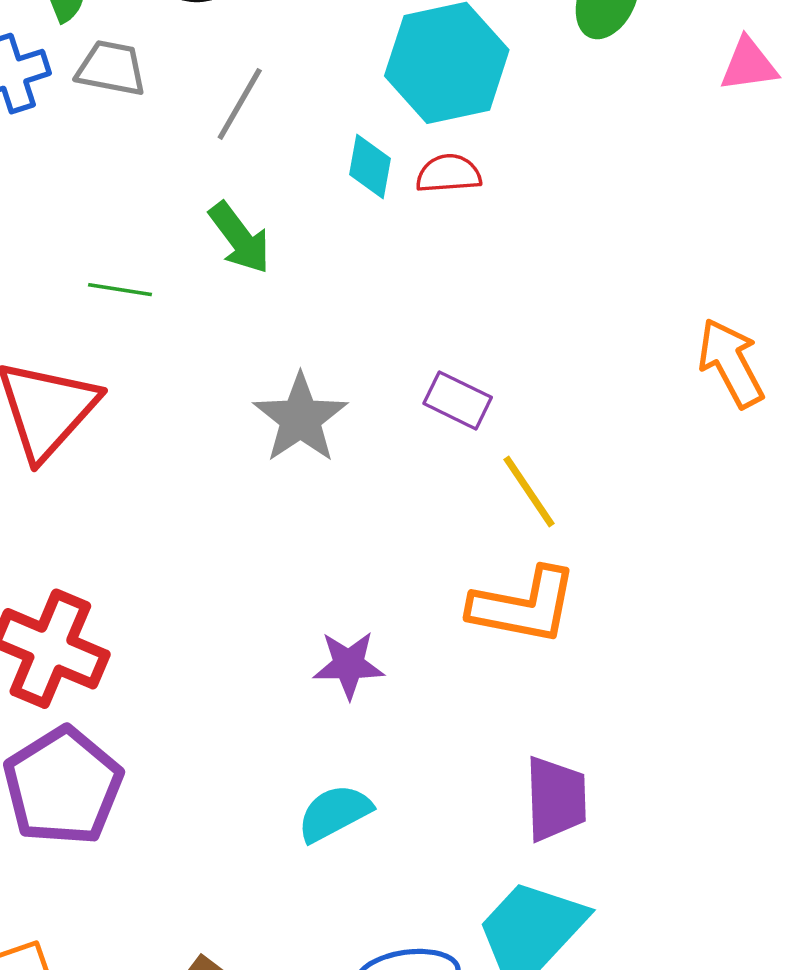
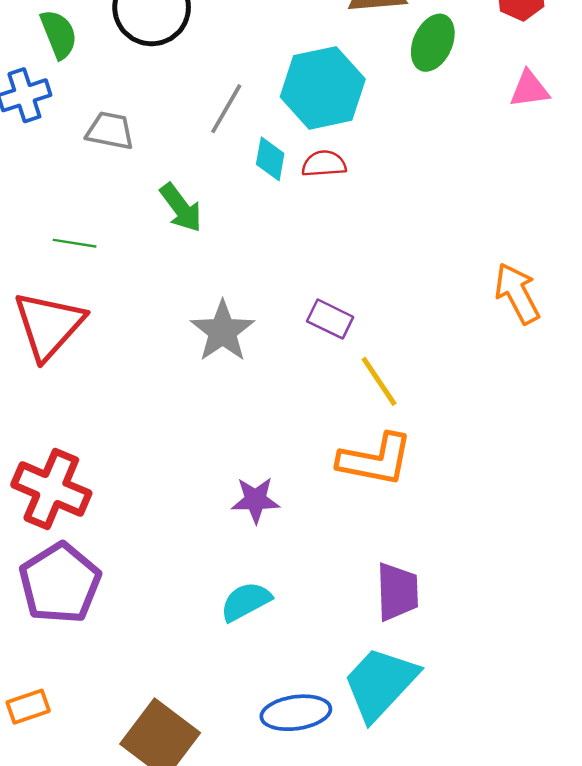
gray trapezoid: (111, 68) -> (110, 131), moved
gray line: (240, 104) -> (226, 109), moved
green line: (120, 290) -> (75, 243), moved

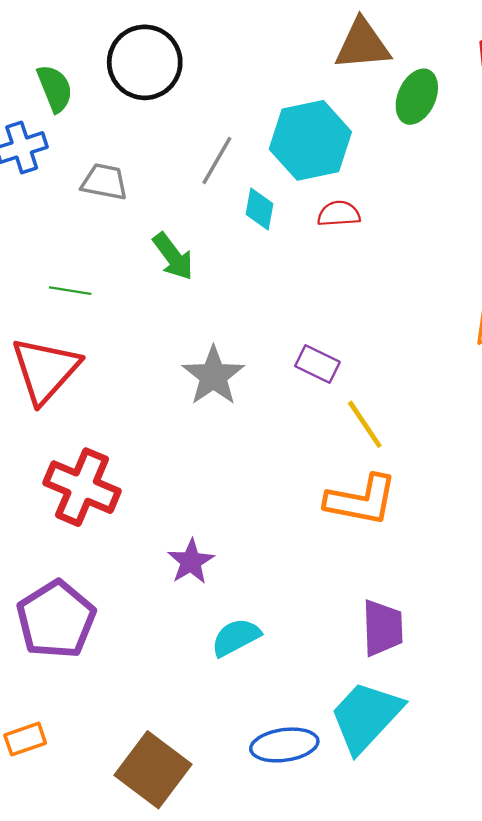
red semicircle: (324, 164) -> (339, 214), moved
red cross: (51, 489) -> (82, 487), moved
purple star: (256, 500) -> (191, 562), moved, turned -30

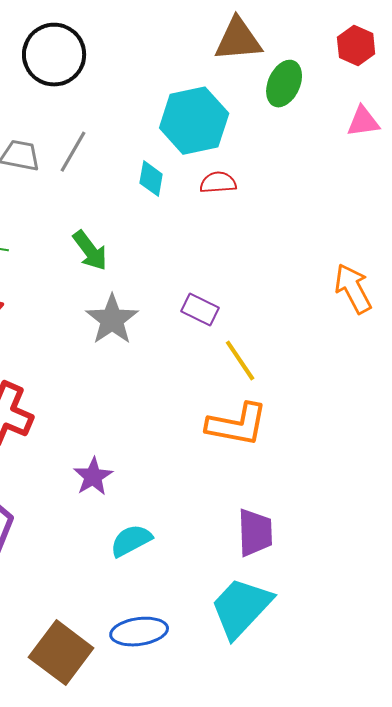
gray line: (217, 161) -> (73, 152), moved
green arrow: (173, 256) -> (90, 251), moved
blue ellipse: (284, 745) -> (139, 632), moved

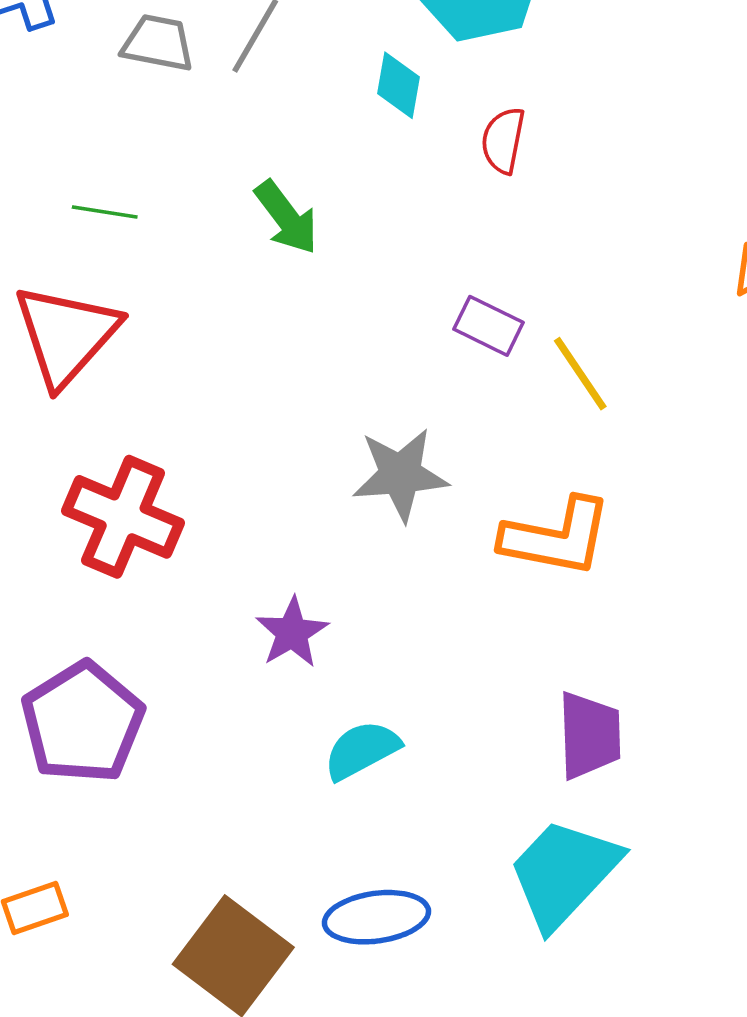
red semicircle: (218, 183) -> (503, 140), moved, turned -75
gray star: (112, 320) -> (400, 475), moved, turned 30
yellow line: (240, 361) -> (580, 374), moved

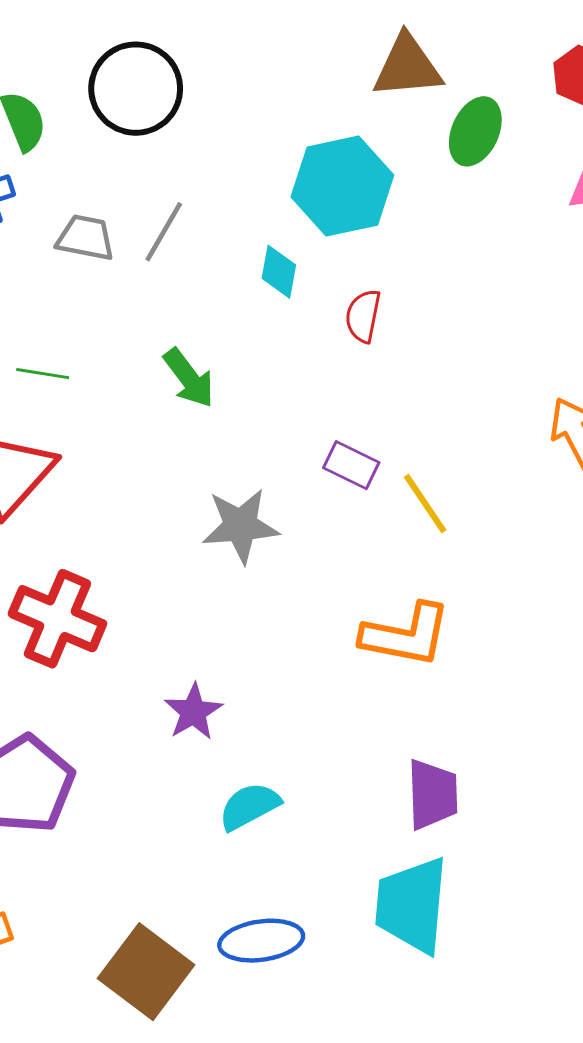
gray star: (400, 475) -> (241, 526), moved
cyan trapezoid: (564, 873) -> (412, 905), turned -38

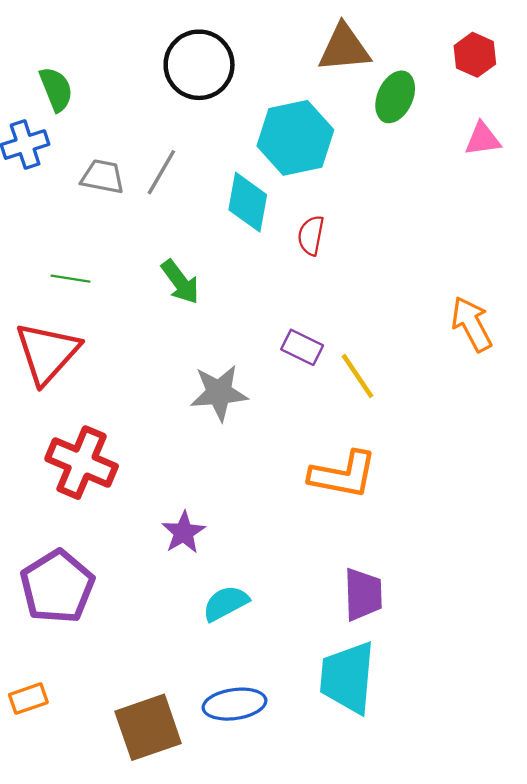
black circle: (136, 89) -> (199, 65), moved
cyan diamond: (279, 272) -> (248, 202), size x1.5
brown square: (146, 972) -> (148, 727), turned 34

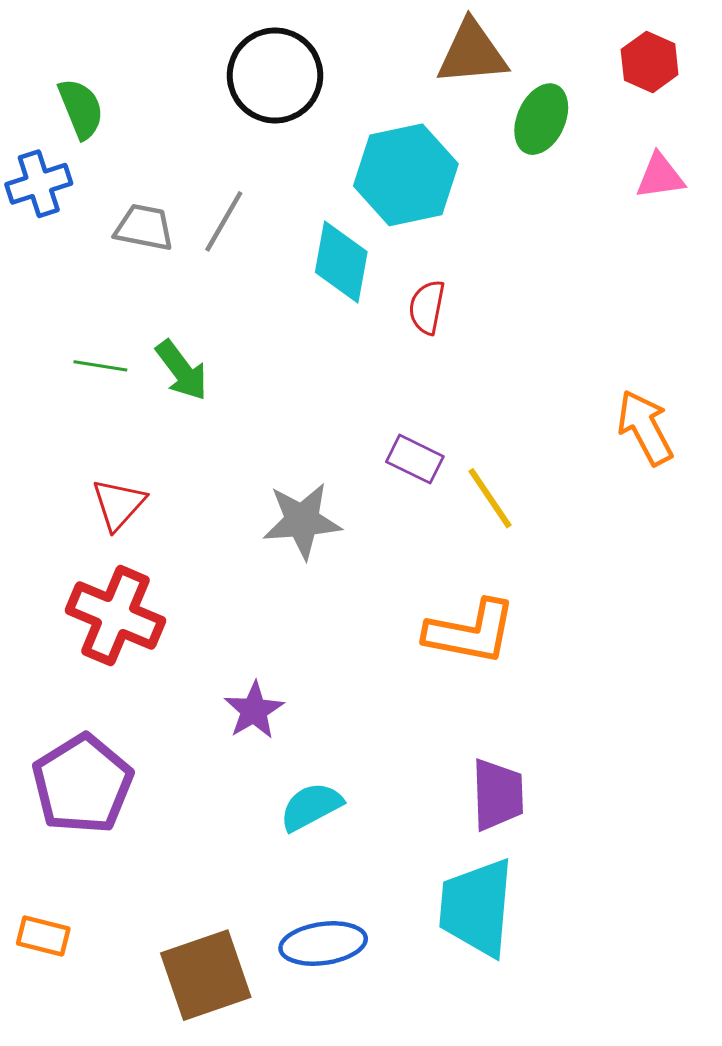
green arrow: (180, 282) -> (182, 370), moved
red triangle: (47, 353) -> (119, 504), moved, size x0.6
orange rectangle: (28, 699) -> (43, 936), turned 33

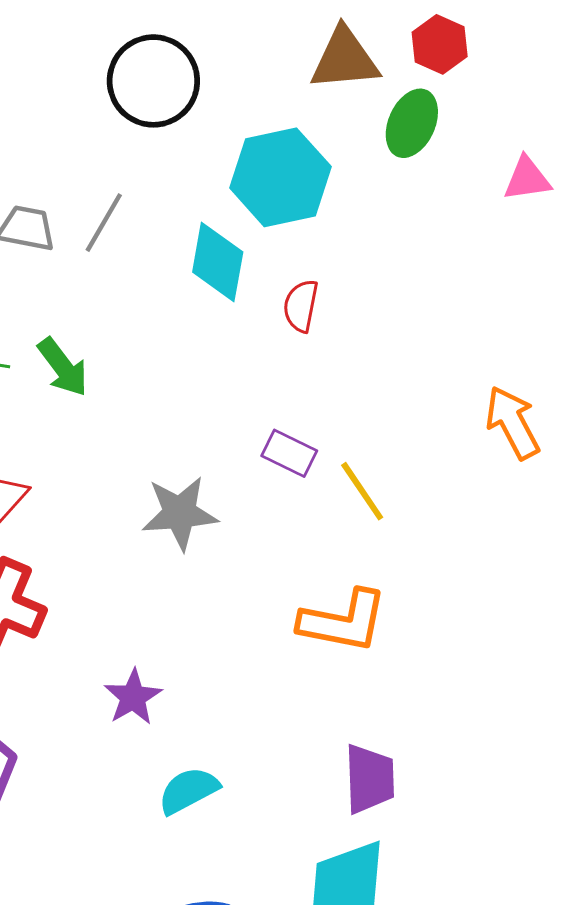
red hexagon: (650, 62) -> (440, 44), moved

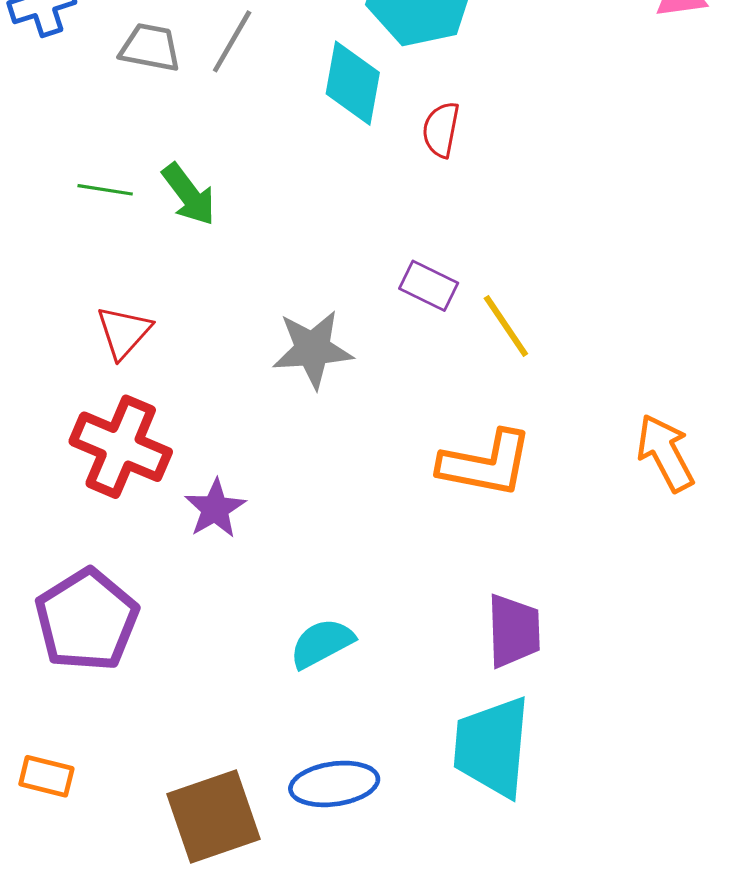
orange arrow: (513, 423) -> (665, 453), moved
purple star: (133, 697) -> (215, 509), moved

